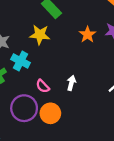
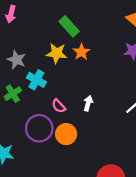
orange star: (88, 35) -> (81, 52), moved

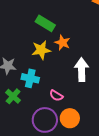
white arrow: (88, 103) -> (82, 70), moved, size x1.6

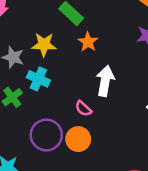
yellow star: (41, 50) -> (44, 45), moved
pink semicircle: (56, 96) -> (83, 109), moved

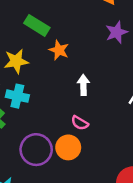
white arrow: (105, 81) -> (83, 85), size x0.7
pink semicircle: (83, 109) -> (80, 123), moved

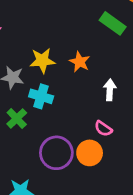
green rectangle: (37, 25) -> (113, 23), moved
orange star: (59, 50) -> (80, 62), moved

